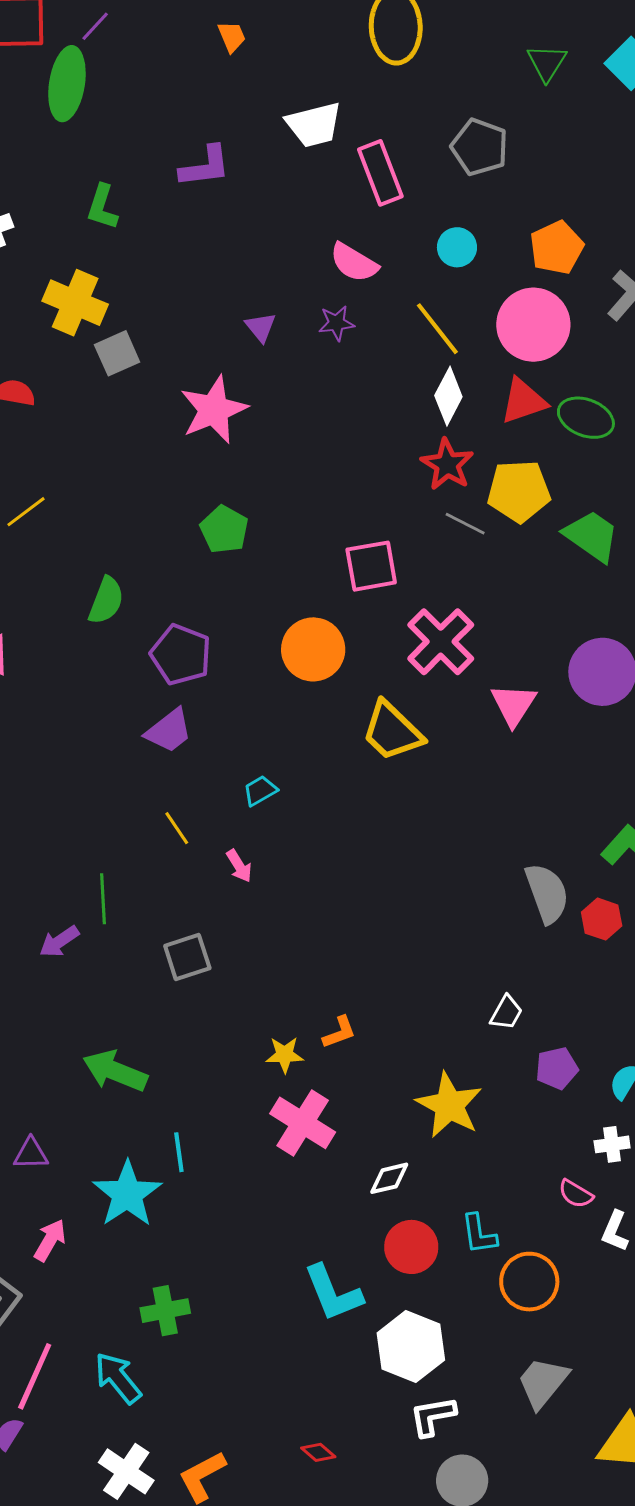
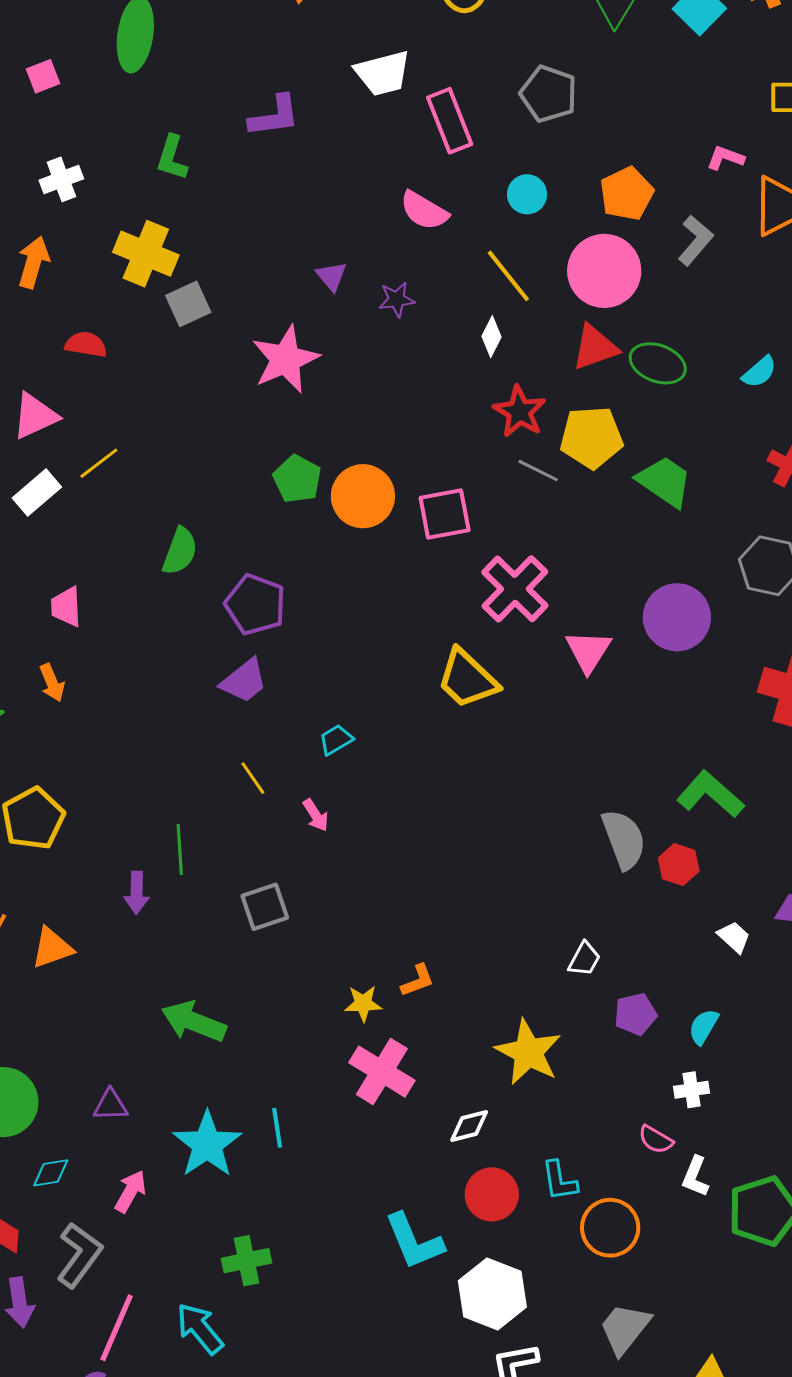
purple star: (336, 323) -> (397, 299), moved
white diamond: (448, 396) -> (492, 337), moved, size x0.7
orange circle: (313, 649) -> (363, 496), moved
purple arrow: (59, 942) -> (137, 893), turned -54
cyan line: (179, 1152) -> (277, 1128), moved

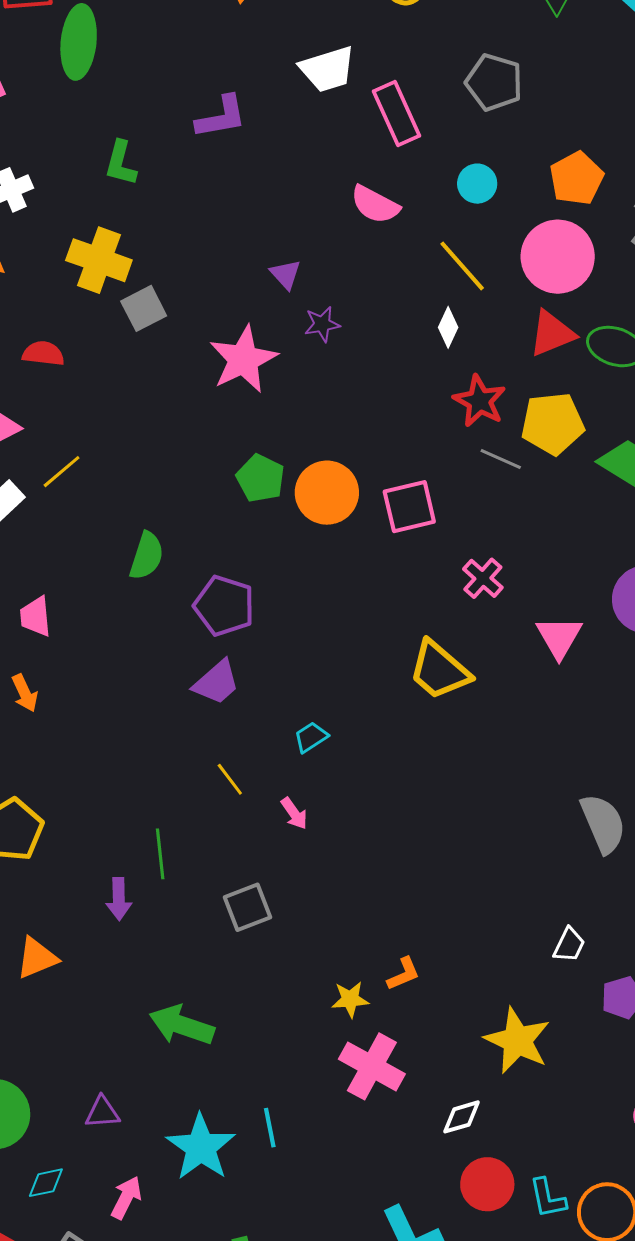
purple star: (397, 299) -> (322, 324), moved
pink cross: (515, 589) -> (483, 578), size x0.6
cyan L-shape: (559, 1181) -> (548, 1198), moved

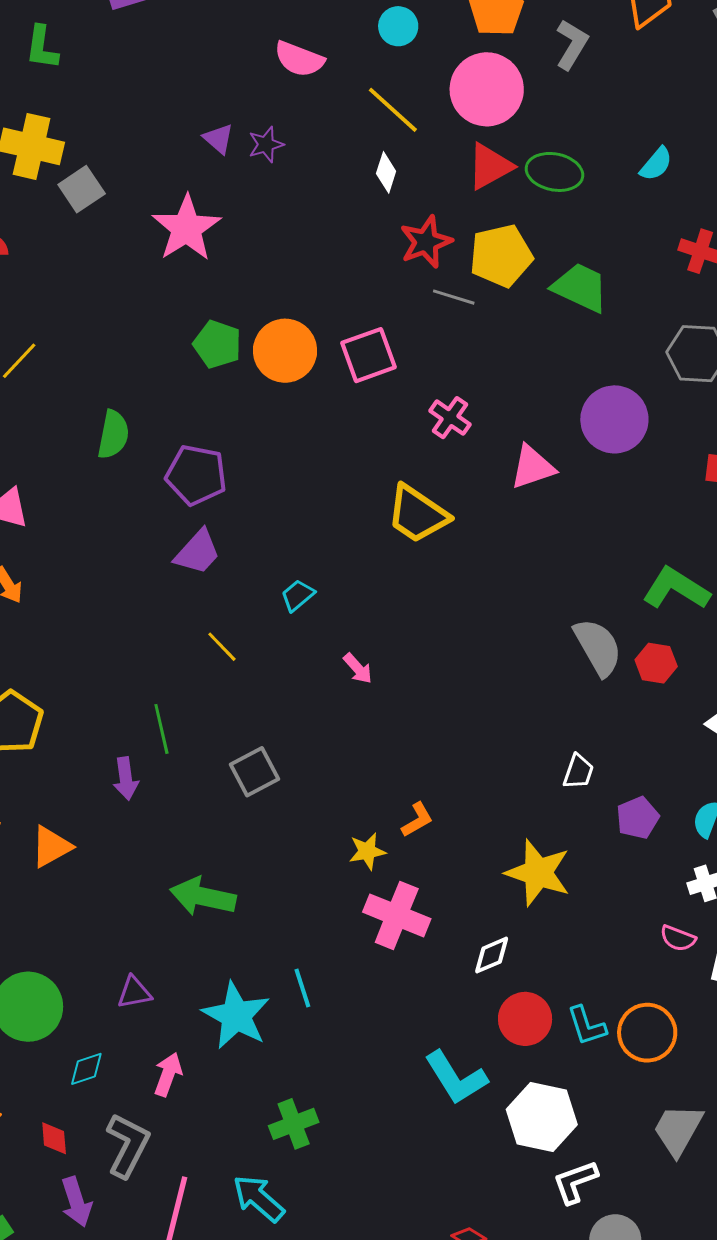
purple star: (322, 324) -> (266, 145), moved
red star: (480, 401) -> (426, 242), turned 30
pink triangle: (559, 637) -> (532, 467), turned 48
pink arrow: (294, 813) -> (358, 668), moved

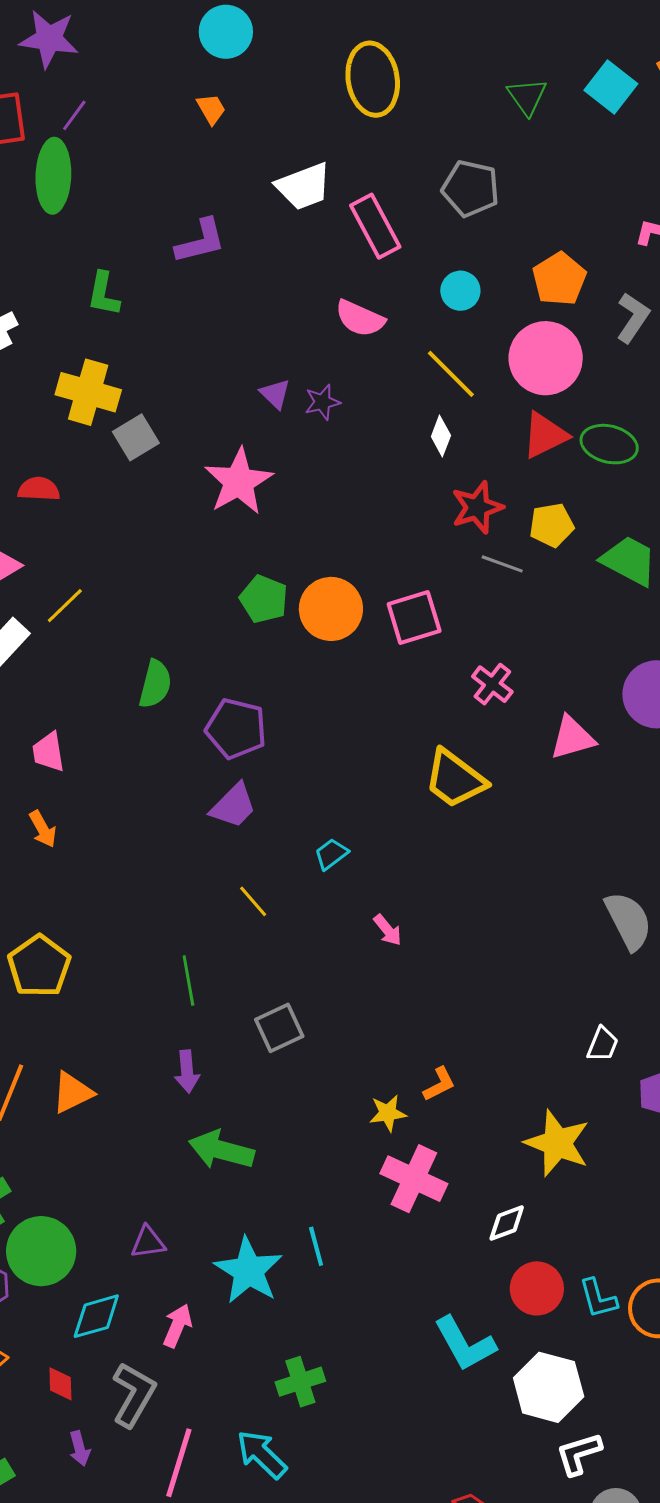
yellow pentagon: (501, 256) -> (552, 525), size x0.7
purple arrow: (126, 779) -> (187, 1072), moved
cyan diamond: (86, 1069) -> (96, 1316), size x1.4
purple arrow: (76, 1202) -> (80, 1448), size x0.7

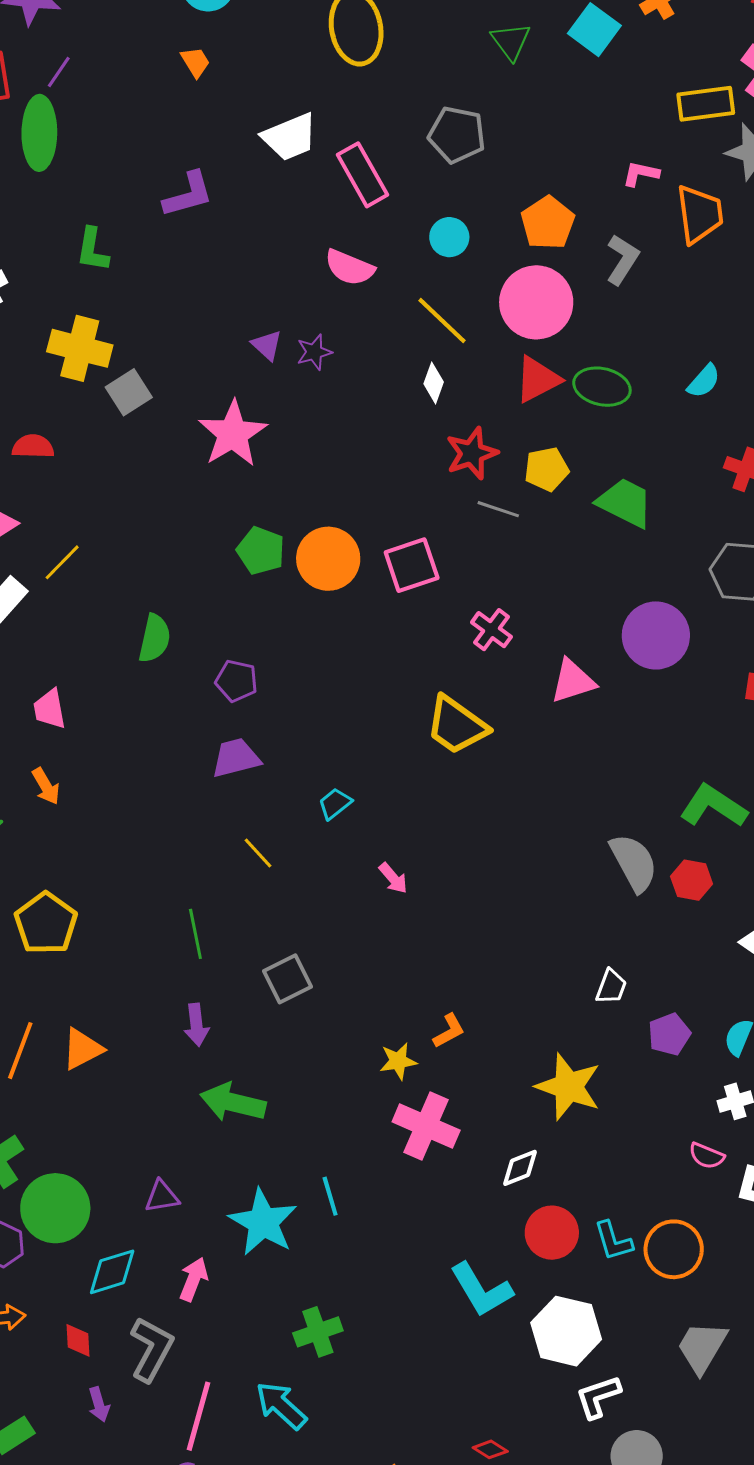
purple pentagon: (236, 729) -> (236, 681), size x0.7
purple trapezoid: (233, 806) -> (236, 758), turned -148

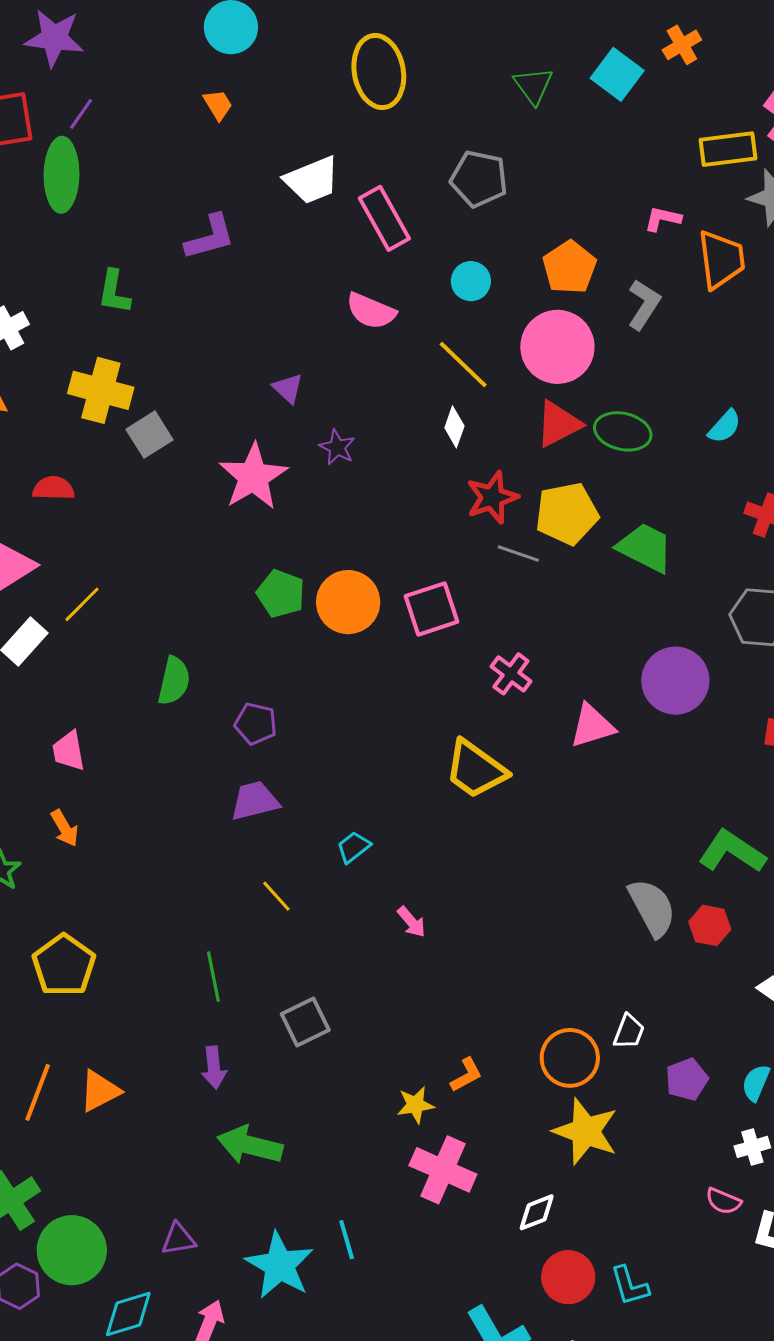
purple star: (314, 352) -> (337, 447), moved, turned -30
yellow pentagon: (547, 469) -> (567, 514), size x1.4
orange circle: (674, 1249) -> (570, 1058), moved

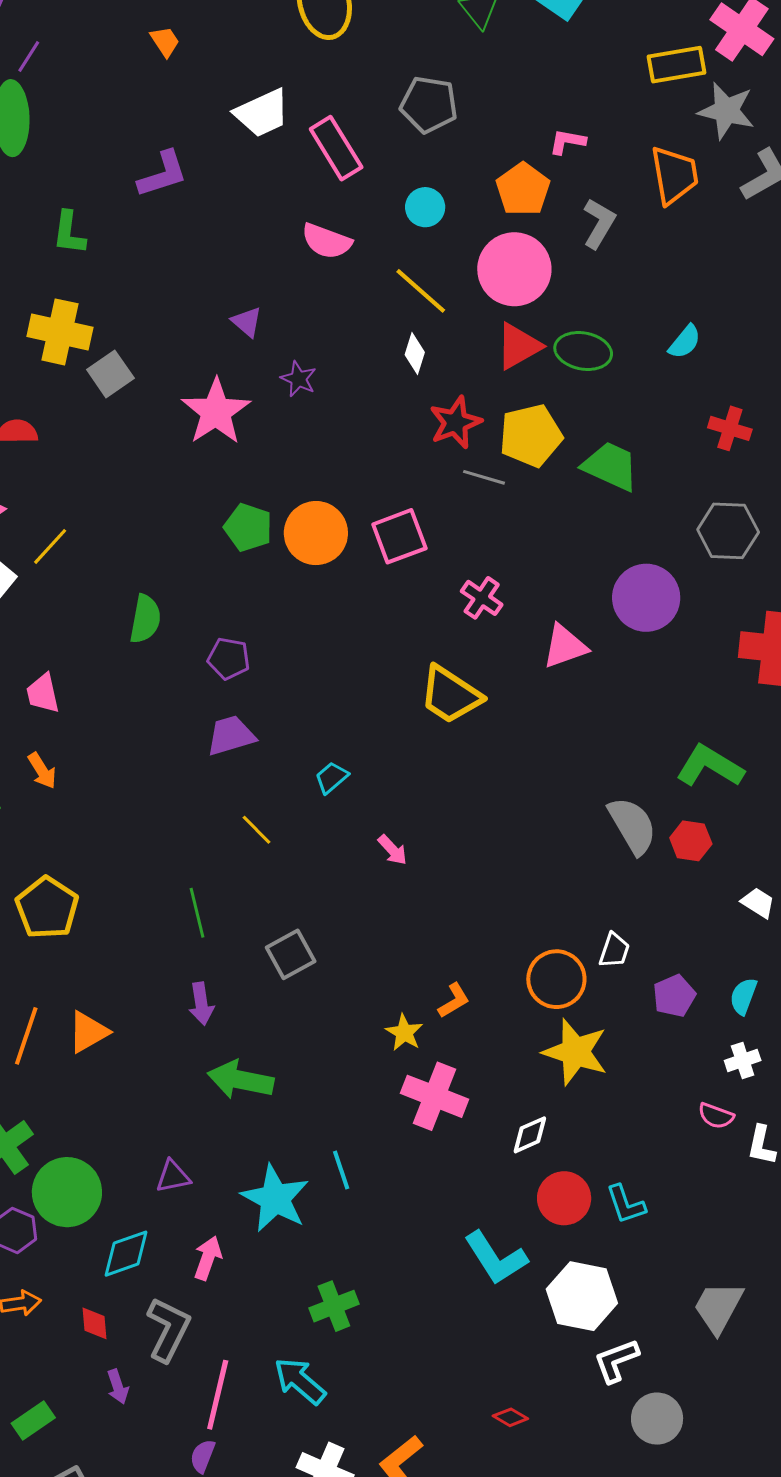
pink L-shape: (663, 219) -> (567, 142), moved
yellow star: (415, 1105) -> (404, 1033), turned -30

